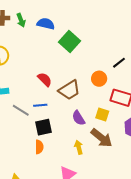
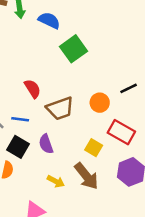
purple semicircle: (78, 118) -> (46, 144), moved
black square: (43, 127) -> (18, 147), turned 30
yellow arrow: (79, 147) -> (56, 181), turned 120

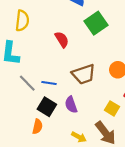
red semicircle: (33, 89) -> (62, 40), moved

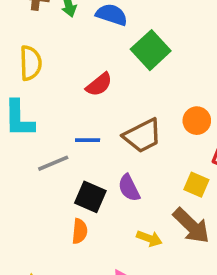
red semicircle: (62, 40) -> (99, 85), turned 91
gray line: (27, 83) -> (53, 163), turned -60
blue line: (49, 83) -> (88, 140), moved

